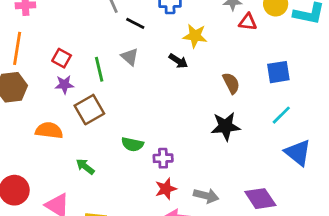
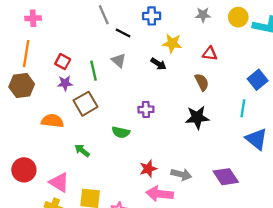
red triangle: (248, 22) -> (210, 54), moved
blue square: (278, 72) -> (258, 80), moved, turned -30
cyan line: (281, 115) -> (243, 108), turned -36
purple cross: (163, 158) -> (146, 109), moved

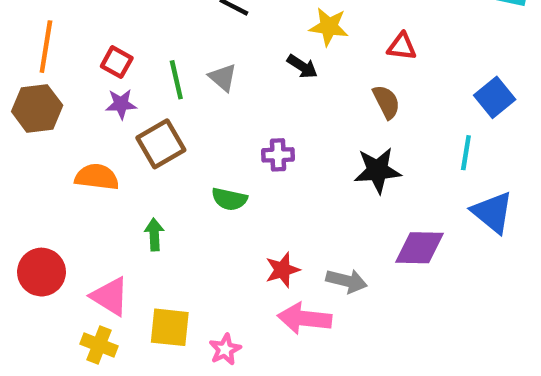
gray triangle: (119, 60) -> (223, 78), moved
green arrow: (82, 150) -> (154, 234), turned 49
purple diamond: (226, 177) -> (420, 248), moved, turned -55

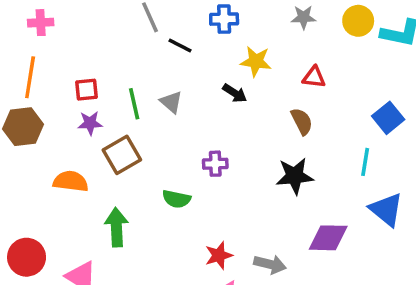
red square: (117, 62) -> (87, 90), turned -35
green arrow: (154, 234) -> (116, 227), size x1.5

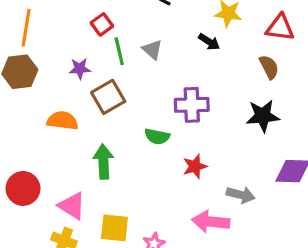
red triangle: (314, 77) -> (280, 28), size x1.4
red square: (87, 90) -> (102, 24), moved, turned -30
purple cross: (215, 164) -> (192, 105), size x1.5
red star: (219, 255) -> (195, 166), moved

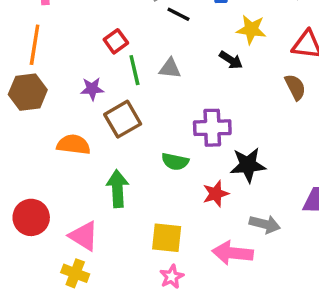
gray triangle: (152, 50) -> (170, 68), turned -35
black star: (263, 116) -> (248, 165), moved
yellow square: (114, 228) -> (167, 238), moved

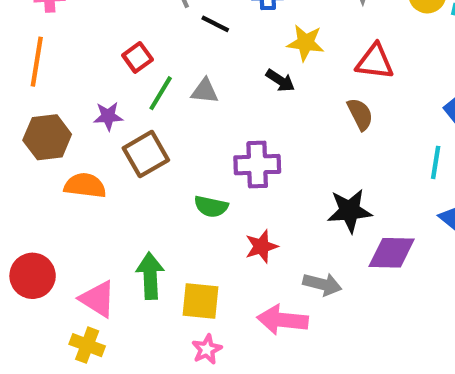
green line: (134, 70) -> (161, 93), turned 44
brown hexagon: (28, 92) -> (47, 137), moved
black star: (248, 165) -> (350, 211), moved
green arrow: (117, 189) -> (150, 276), moved

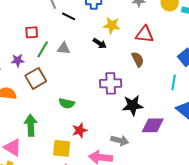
red square: (138, 57) -> (32, 32), turned 32
purple cross: (257, 165) -> (111, 83), moved
red star: (261, 246) -> (80, 130), moved
green arrow: (150, 276) -> (31, 125), moved

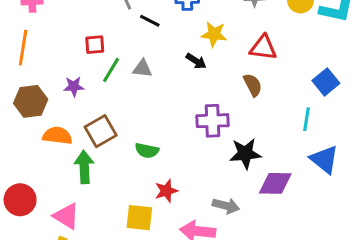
brown square: (36, 78) -> (101, 131), moved
green arrow: (31, 125) -> (84, 167), moved

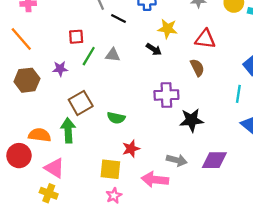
orange line: (23, 48) -> (21, 39), turned -50
orange semicircle: (57, 136) -> (40, 135), moved
purple diamond: (275, 183) -> (214, 160), moved

